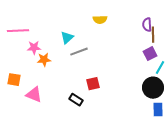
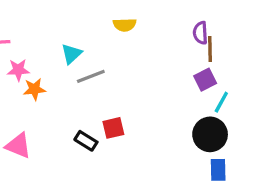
black rectangle: (76, 100) -> (86, 141), moved

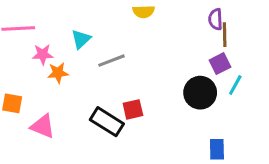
cyan triangle: (71, 54) -> (81, 39), moved
black circle: (210, 134) -> (200, 93), moved
black rectangle: (86, 141) -> (107, 122), size x1.5
blue rectangle: (218, 170) -> (217, 149), moved

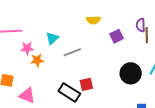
purple square: (220, 64) -> (117, 36), moved

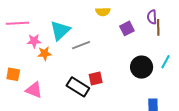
cyan triangle: (52, 38) -> (60, 31), size x1.5

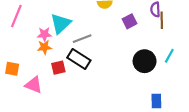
pink line: (17, 23) -> (16, 16), turned -65
pink star: (34, 41) -> (44, 34), moved
red square: (96, 79) -> (58, 68), moved
black rectangle: (78, 87) -> (79, 59), moved

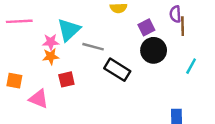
pink line: (16, 16) -> (19, 21), turned 65
gray line: (82, 39) -> (93, 47), turned 36
black rectangle: (79, 59) -> (117, 70), moved
black circle: (145, 61) -> (154, 50), moved

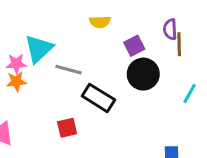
red square: (66, 79) -> (67, 128), moved

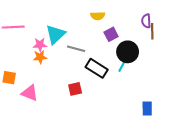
purple square: (134, 46) -> (111, 34), moved
cyan line: (190, 93) -> (122, 65), moved

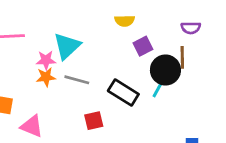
purple semicircle: (146, 21) -> (191, 28), turned -88
brown line: (152, 31) -> (182, 57), moved
gray line: (76, 49) -> (77, 80), moved

